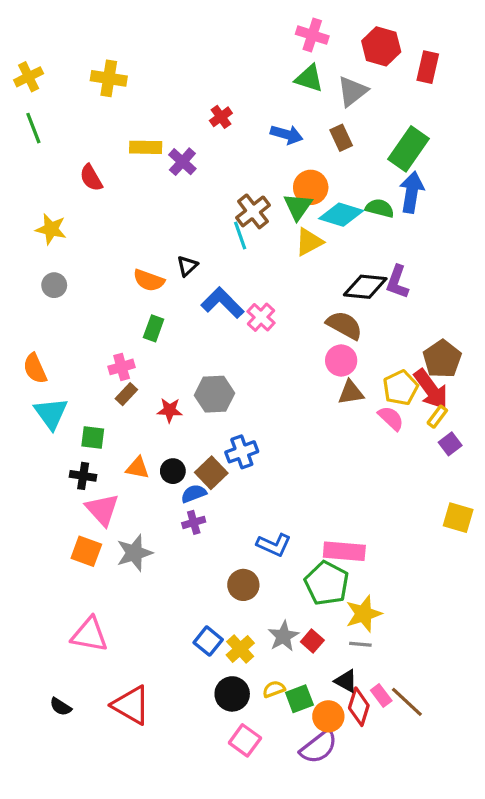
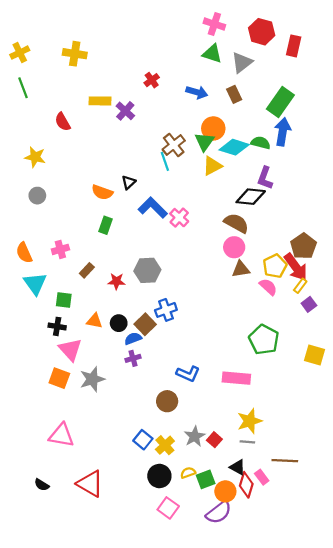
purple L-shape: (397, 282) -> (265, 178), moved
pink cross: (122, 367) -> (60, 249), moved
green pentagon: (327, 583) -> (264, 340), moved
brown line: (407, 702) -> (285, 461), moved, turned -40

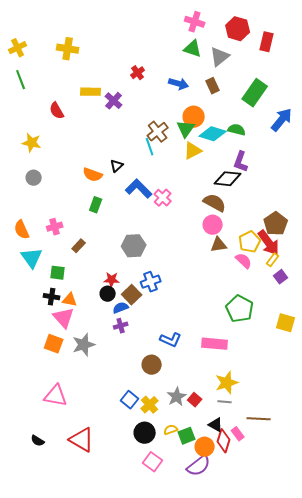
blue arrow: (283, 132) -> (282, 120), moved, turned 30
red star: (117, 281) -> (112, 280), moved
orange triangle: (95, 321) -> (70, 300), moved

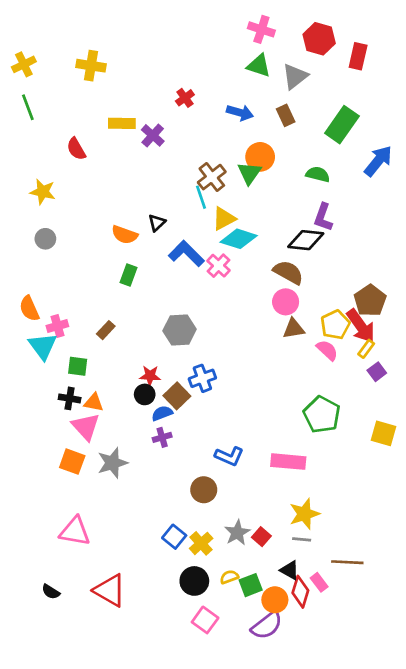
cyan diamond: (213, 134) -> (239, 239), moved
yellow triangle: (193, 151) -> (224, 219), moved
pink cross: (55, 227) -> (57, 326), moved

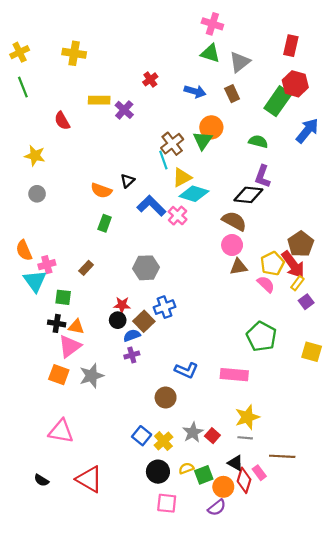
red hexagon: (319, 39) -> (295, 84), moved
pink triangle: (86, 427) -> (70, 346), turned 35
pink square: (205, 620) -> (167, 503), turned -30
purple semicircle: (267, 625) -> (217, 508), size x0.7

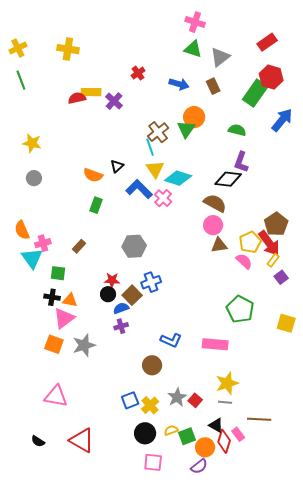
red rectangle: (291, 46) -> (267, 42), turned 42
red semicircle: (62, 121) -> (77, 98), moved, turned 108
yellow triangle: (182, 177) -> (155, 169), moved, turned -36
blue square: (142, 436) -> (130, 400), turned 30

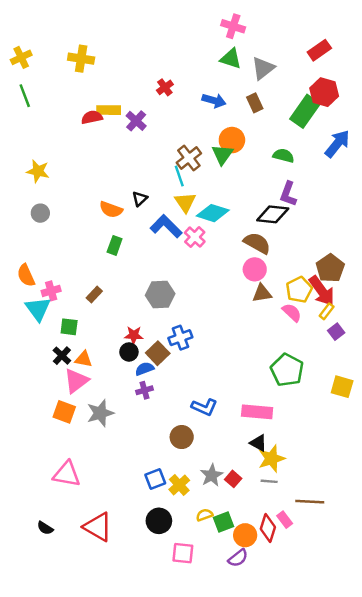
black cross: (52, 297) -> (62, 356), turned 35
black triangle: (216, 425) -> (258, 443), moved
black circle: (145, 433) -> (159, 521), moved

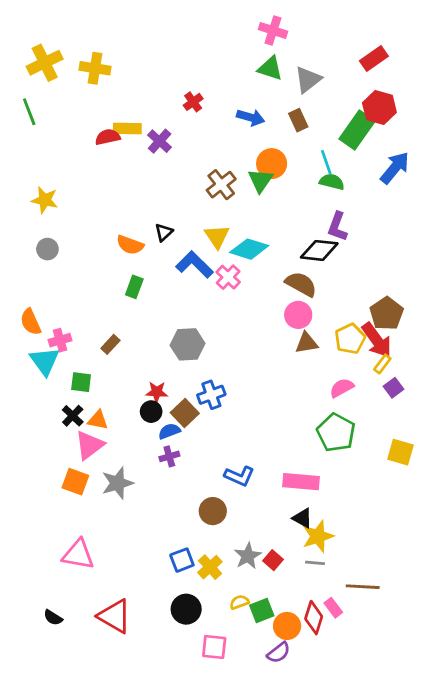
yellow cross: (21, 57) -> (45, 63), moved, size x1.4
cyan line: (179, 176) -> (326, 162), moved
pink semicircle: (292, 312) -> (342, 388), moved, turned -72

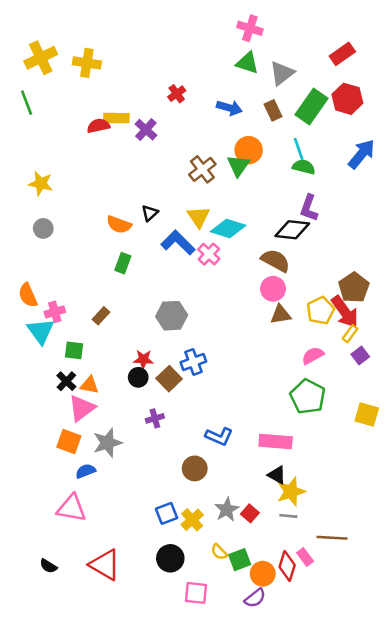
green rectangle: (357, 130) -> (311, 107), moved
blue semicircle: (169, 431) -> (86, 471), moved
yellow semicircle: (239, 602) -> (219, 552), turned -114

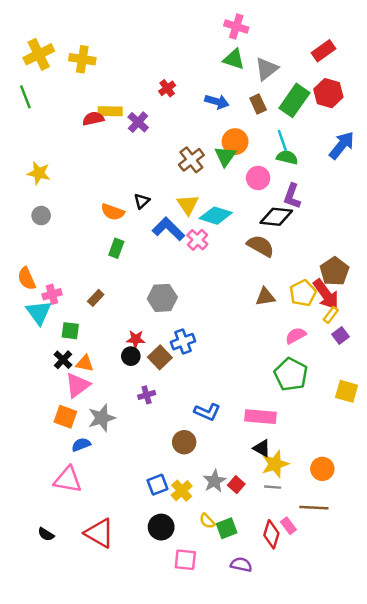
pink circle: (273, 289) -> (258, 178), moved
orange circle: (263, 574) -> (322, 469), moved
purple semicircle: (255, 598) -> (241, 565), turned -130

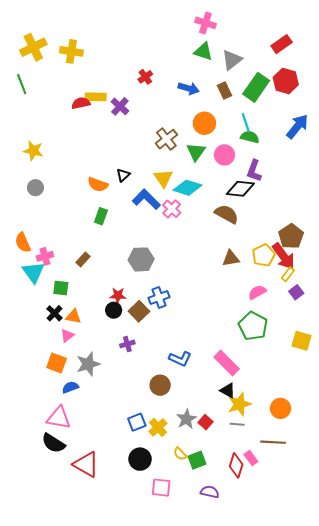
green triangle: (225, 156) -> (196, 152), moved
pink triangle: (77, 385) -> (67, 336), size x0.6
pink rectangle: (261, 417) -> (227, 363), turned 40
black semicircle: (46, 534) -> (53, 443), moved, size x1.6

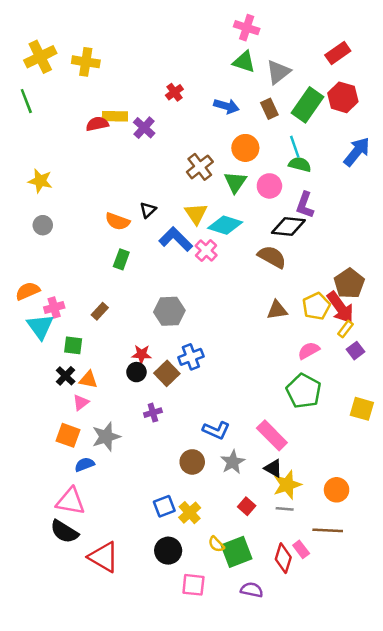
orange semicircle: (23, 243) -> (28, 291), turned 90
gray star: (186, 419) -> (233, 462), moved
green square: (197, 460) -> (237, 552), size x1.4

